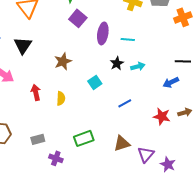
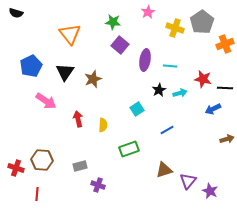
brown star: (63, 61) -> (93, 79), moved
red star: (162, 116) -> (203, 79), moved
green rectangle: (84, 138) -> (129, 149), moved

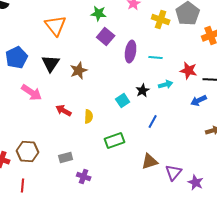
black star: (159, 90) -> (143, 90), moved
red arrow: (78, 119) -> (64, 110), turned -49
blue line: (167, 130) -> (153, 122), turned -32

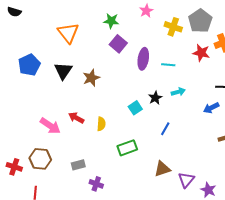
red star: (189, 70) -> (201, 53), moved
pink arrow: (32, 92) -> (50, 126), moved

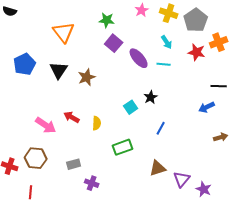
yellow cross: (173, 27) -> (169, 13), moved
purple ellipse: (143, 59) -> (139, 58), turned -50
cyan arrow: (178, 92) -> (167, 42), moved, turned 72

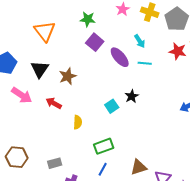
cyan arrow: (167, 42) -> (140, 41), moved
red arrow: (72, 117) -> (54, 103), moved
pink arrow: (46, 125) -> (22, 95), moved
blue line: (161, 128) -> (103, 169), moved

